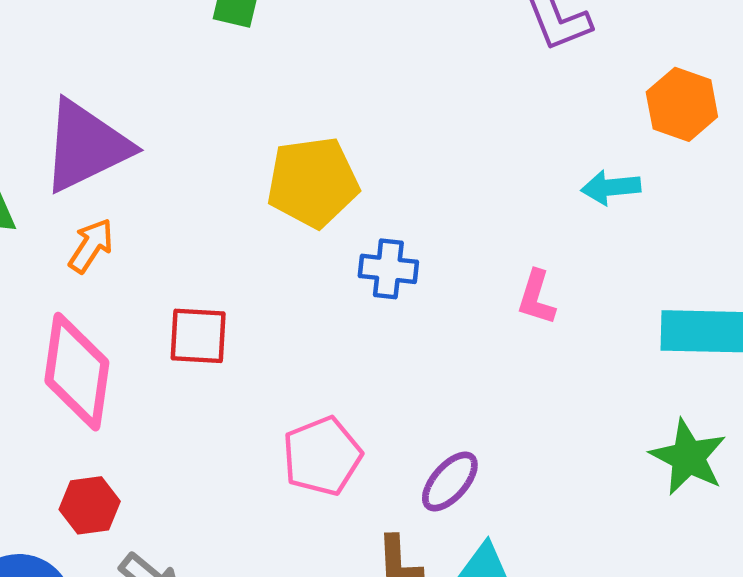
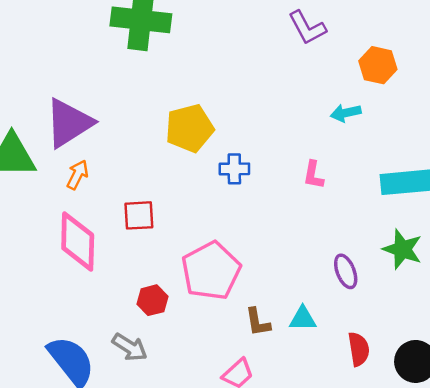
pink pentagon: (322, 456) -> (211, 271), size x1.4
purple ellipse: (450, 482) -> (346, 271), moved, turned -56
red hexagon: (90, 505) -> (152, 300), moved

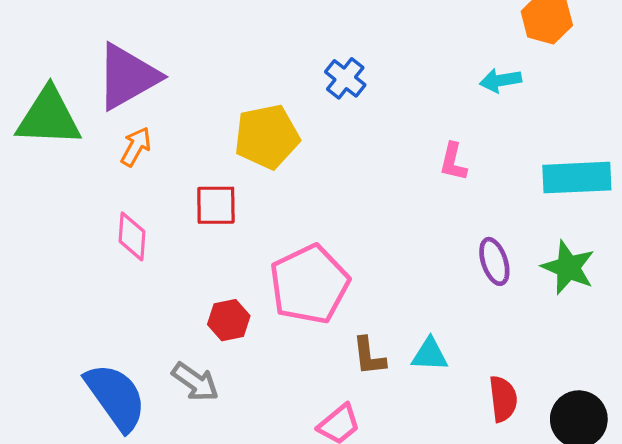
yellow pentagon: (190, 128) -> (267, 137), moved
blue cross: (234, 169) -> (345, 78), moved, turned 36
pink diamond: (78, 241) -> (132, 236), size x0.6
purple ellipse: (346, 271) -> (494, 261), moved

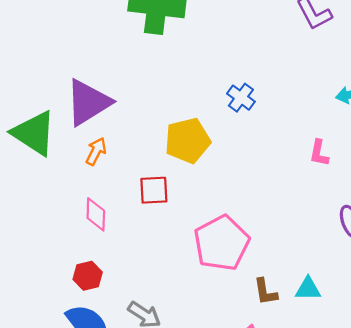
green triangle: (49, 117) -> (34, 133), turned 33
red hexagon: (229, 320) -> (88, 276), moved

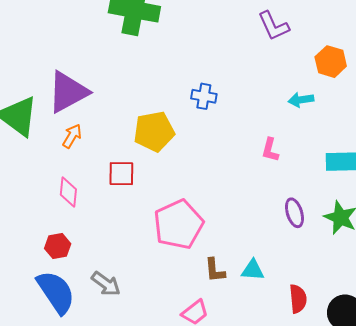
blue cross: (241, 98) -> (204, 96), turned -30

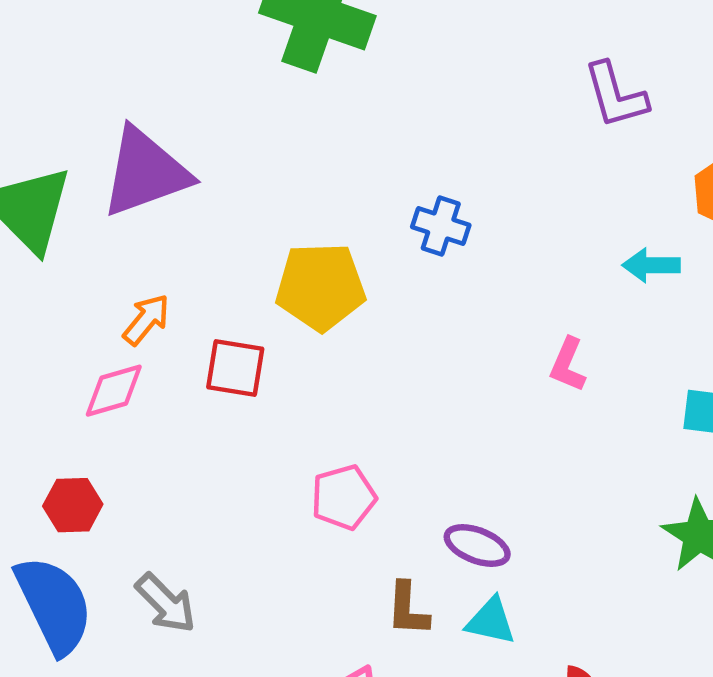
orange arrow: (72, 136) -> (146, 320), moved
pink diamond: (68, 192) -> (114, 391), turned 60
purple ellipse: (294, 213) -> (477, 546), moved, turned -60
pink pentagon: (179, 224) -> (344, 497), size x0.6

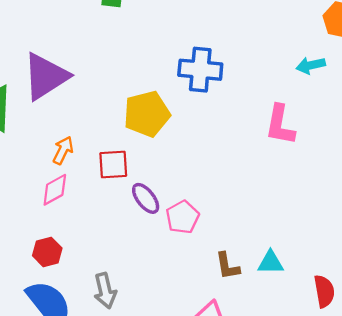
blue cross: (441, 226) -> (200, 70), size x1.5
pink L-shape: (568, 365) -> (280, 125), size x1.5
purple ellipse: (477, 546) -> (146, 198), moved, turned 44
gray arrow: (166, 603) -> (105, 291), turned 44

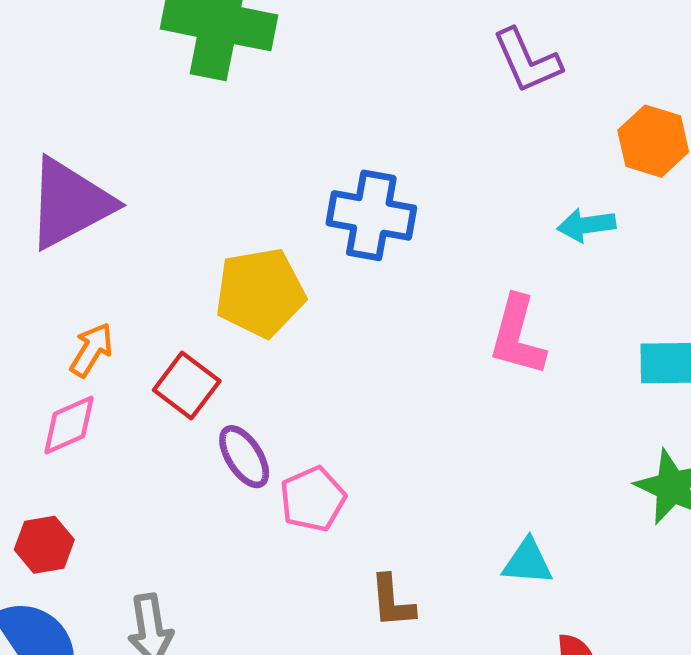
red square: (113, 164) -> (187, 386), turned 36
cyan triangle: (271, 263) -> (528, 562), moved

